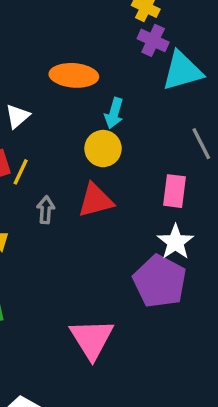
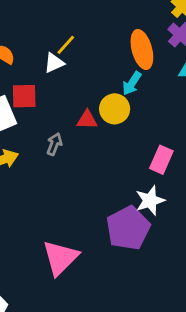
orange ellipse: (74, 75) -> (142, 49), moved, turned 54
yellow line: (21, 172) -> (66, 45), moved
red triangle: (96, 200) -> (87, 120), moved, size x0.7

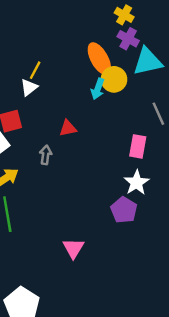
yellow circle: (115, 109) -> (114, 79), moved
purple pentagon: (128, 228) -> (124, 210), size x0.7
pink triangle: (60, 258) -> (73, 248), size x0.7

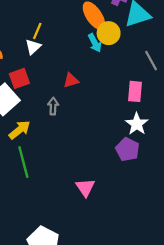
cyan arrow: (98, 89) -> (95, 43), turned -42

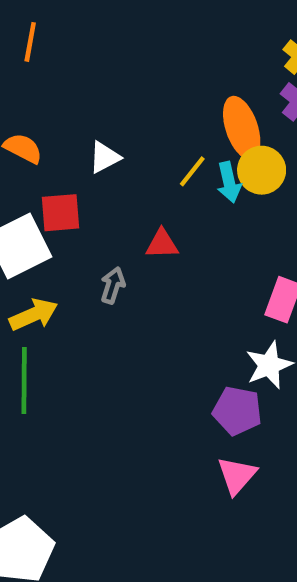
yellow line: (37, 31) -> (192, 171), moved
purple pentagon: (127, 149) -> (237, 411), turned -30
pink triangle: (85, 188) -> (237, 475), moved

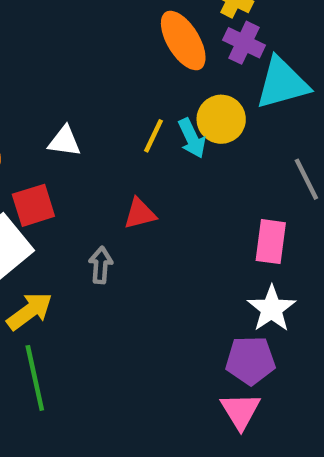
orange ellipse: (242, 128) -> (183, 41), moved
white triangle: (105, 157) -> (64, 141), turned 48
pink triangle: (237, 475) -> (240, 411), moved

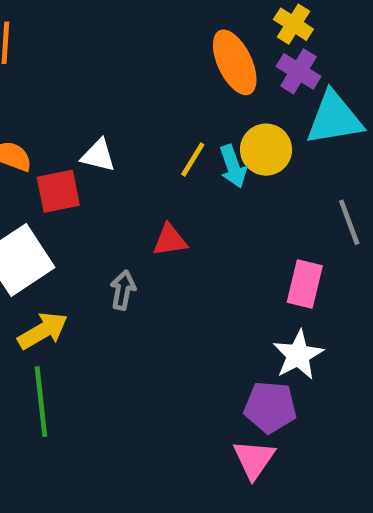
red square: (33, 205) -> (58, 191), moved

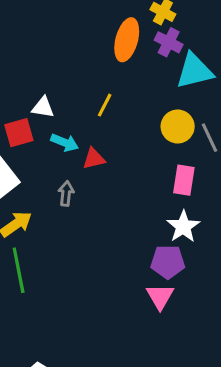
orange ellipse: (235, 62) -> (127, 40), turned 45
yellow circle: (266, 150) -> (178, 127), moved
cyan arrow: (233, 166) -> (65, 143), moved, turned -44

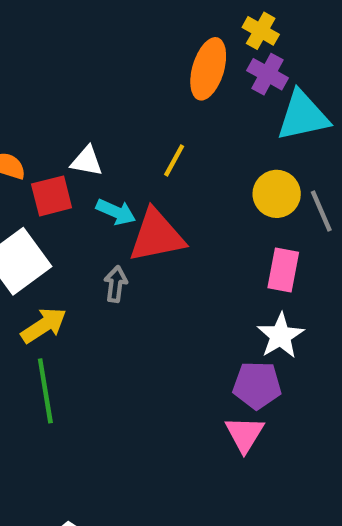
red triangle: (94, 159) -> (157, 236), size x1.8

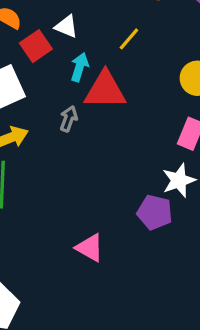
red square: (52, 196) -> (36, 46), turned -32
cyan arrow: (116, 212) -> (80, 67), turned -108
pink triangle: (245, 434) -> (90, 248), moved, turned -44

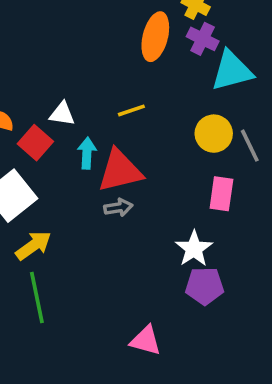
yellow line: (129, 39) -> (131, 110), turned 45
gray arrow: (69, 119) -> (118, 207), moved, turned 75
white star: (179, 180) -> (194, 249), moved

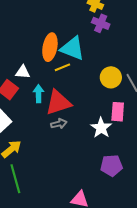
orange ellipse: (155, 37) -> (50, 47), moved
cyan triangle: (232, 71) -> (72, 48), moved, turned 40
white star: (194, 249) -> (101, 128), moved

